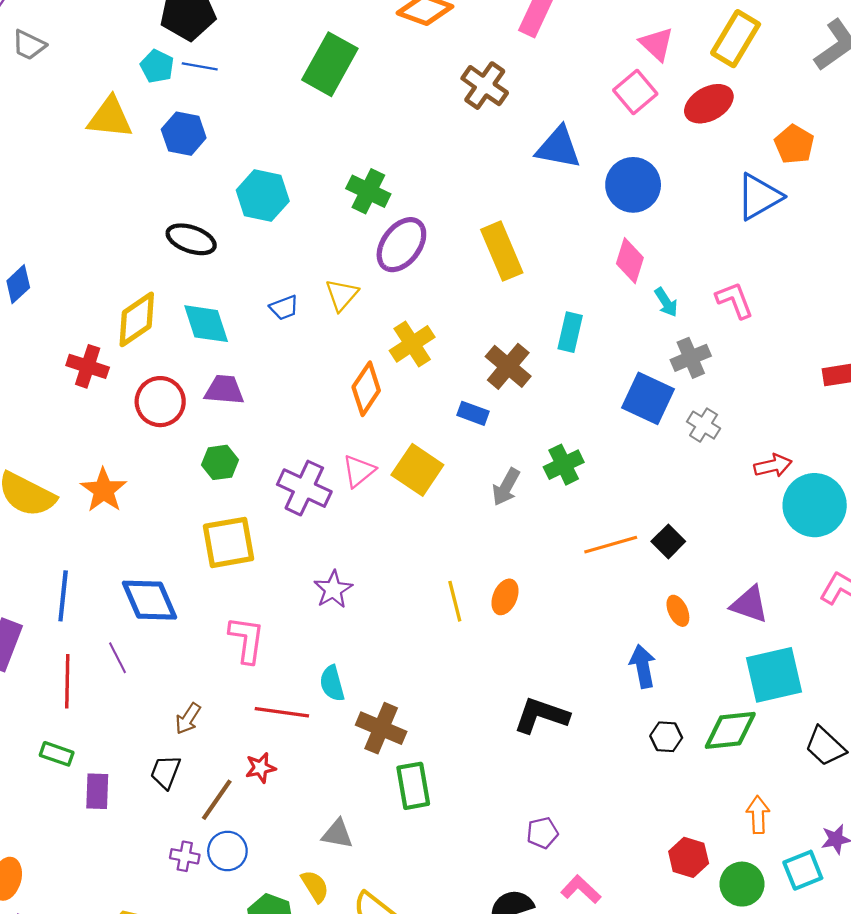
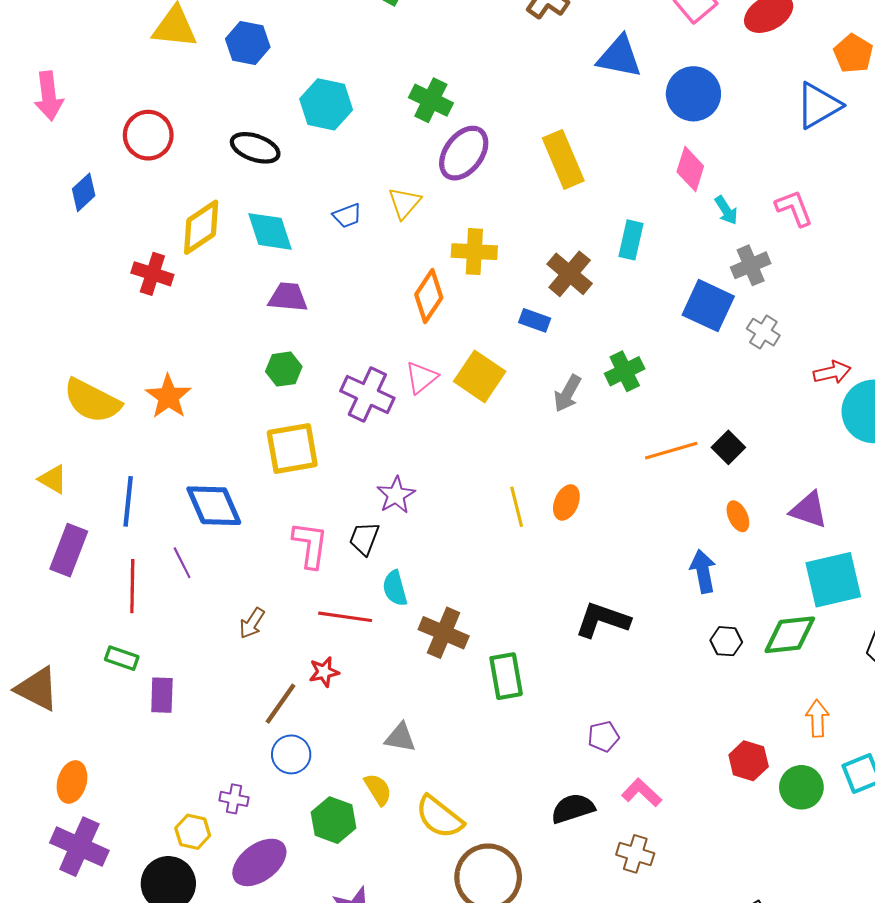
yellow cross: (412, 344) -> (474, 252), turned 36
red circle: (160, 402) -> (148, 135), moved
black trapezoid: (166, 772) -> (364, 538), moved
green rectangle: (413, 786) -> (506, 676), moved
purple cross: (185, 856) -> (234, 799), moved

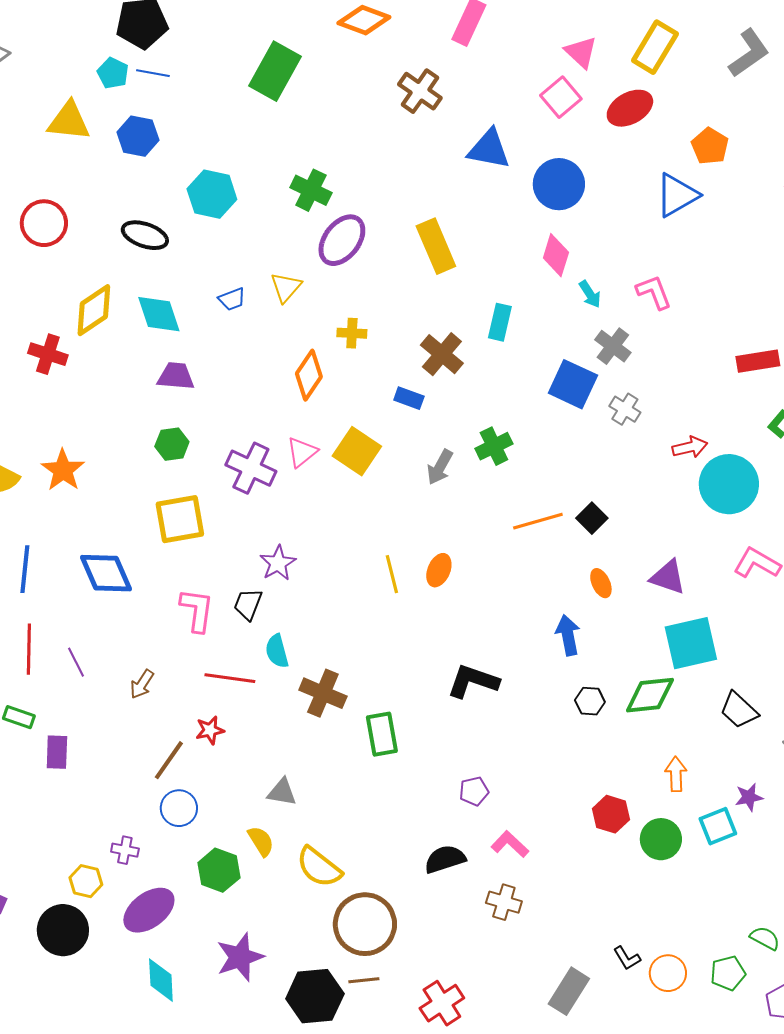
yellow cross: (474, 252) -> (352, 333), size x0.7
gray cross: (751, 265) -> (613, 346), turned -30
purple line: (182, 563) -> (76, 662), moved

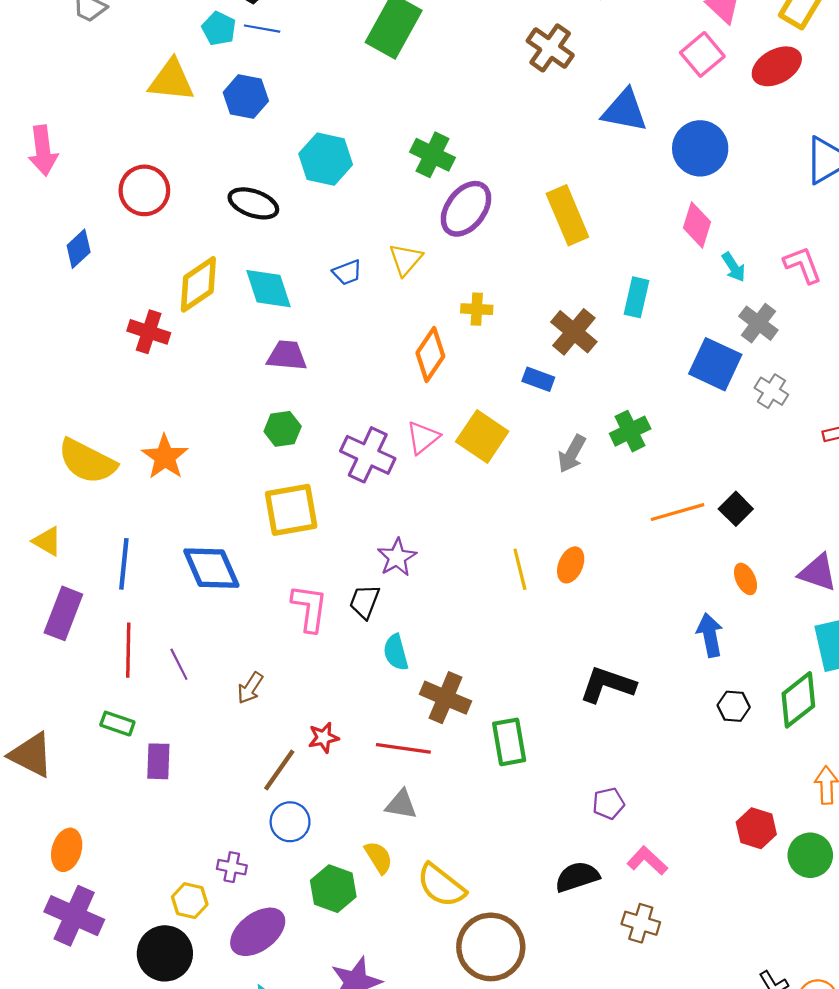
red line: (230, 678) -> (403, 748), moved
green diamond: (650, 695) -> (798, 700), turned -32

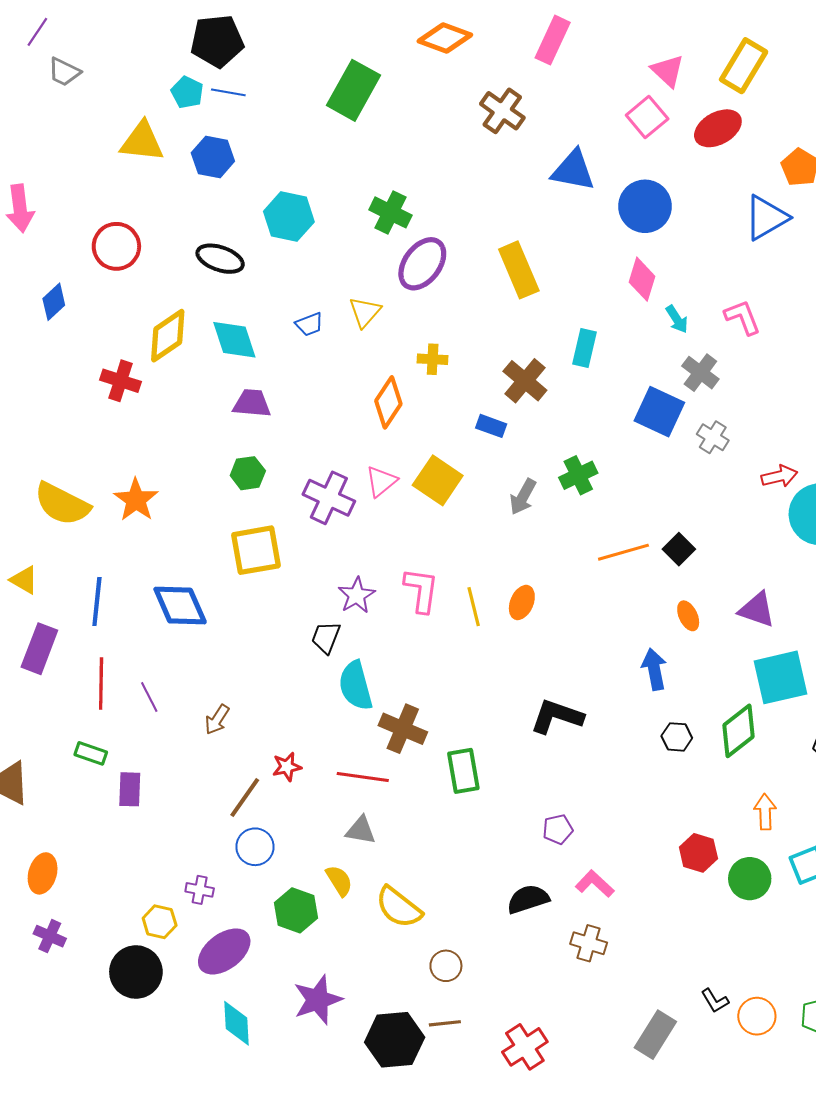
pink L-shape: (309, 608) -> (421, 590), moved
cyan semicircle: (396, 652) -> (356, 686), size x1.4
purple cross: (74, 916) -> (50, 936), size x0.6
brown circle: (491, 947) -> (446, 966), size x0.5

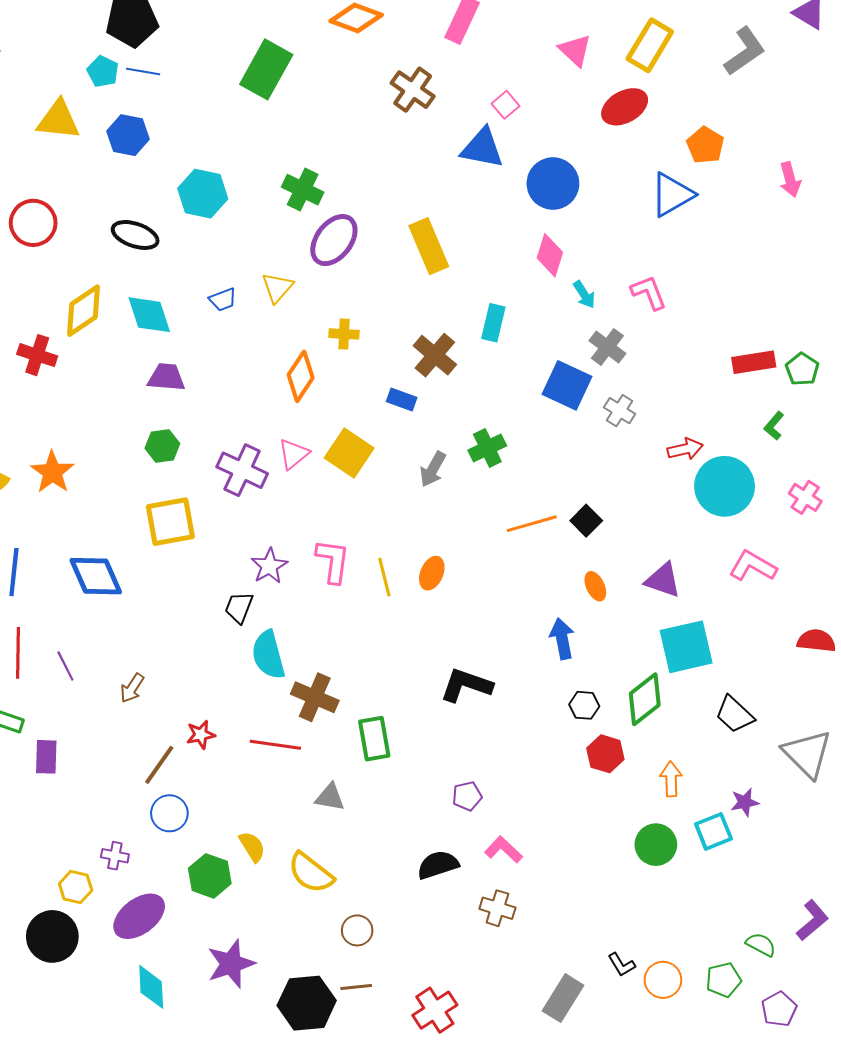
pink square: (647, 117) -> (505, 105), moved, size x0.7
gray triangle: (361, 830) -> (330, 797), moved
red hexagon: (698, 853) -> (605, 754), moved

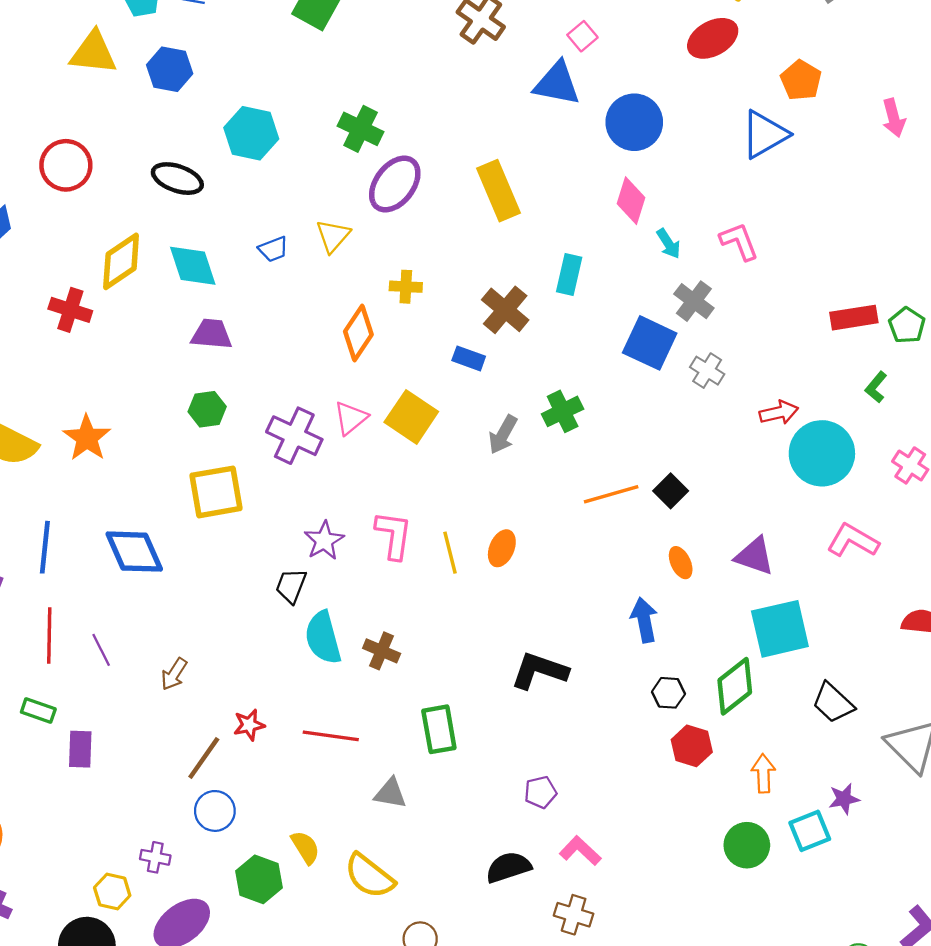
brown cross: (315, 697) -> (382, 651), moved, size x0.7

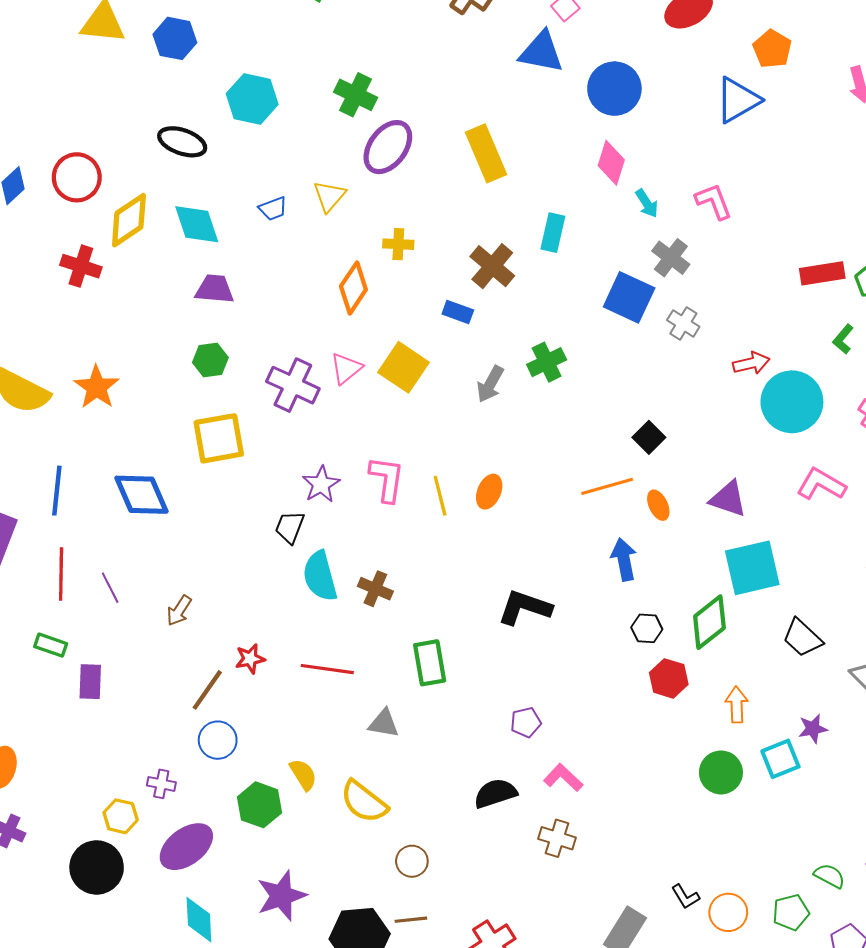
red circle: (66, 165) -> (77, 177), moved
orange line: (611, 494) -> (607, 486), moved

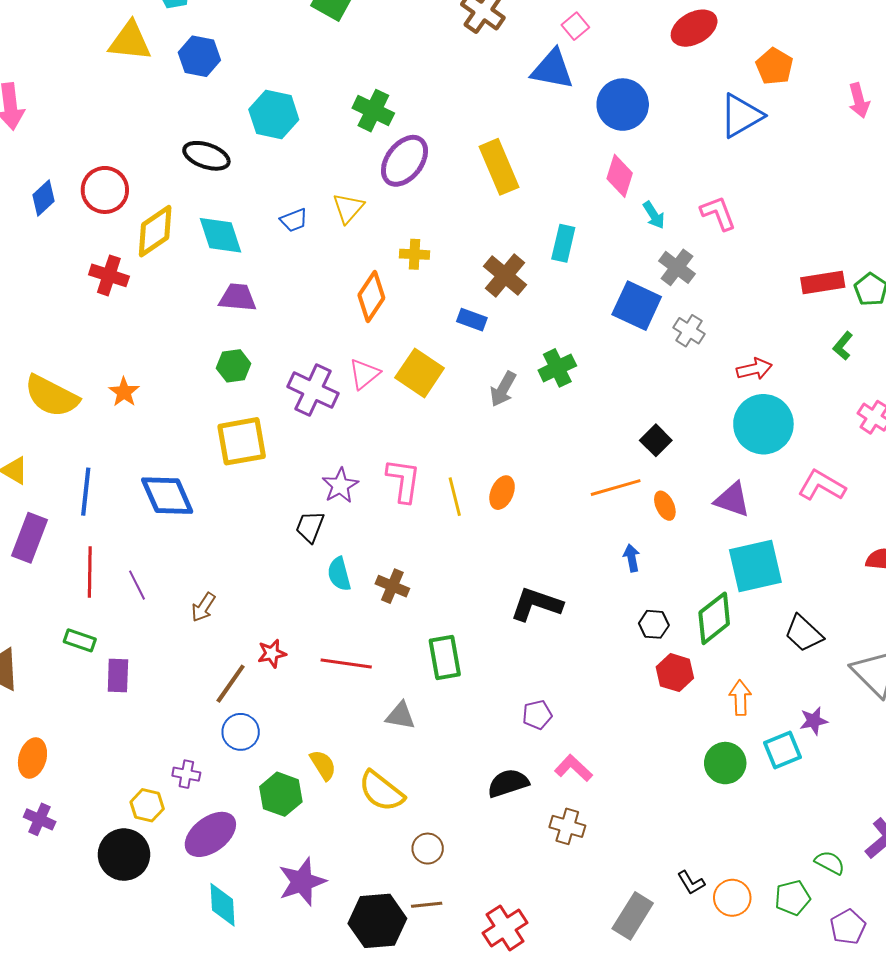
orange star: (97, 387) -> (124, 392), size x0.7
cyan circle: (792, 402) -> (763, 424), moved
blue arrow: (624, 559) -> (632, 558), size x0.7
cyan semicircle: (320, 576) -> (339, 574), size x0.7

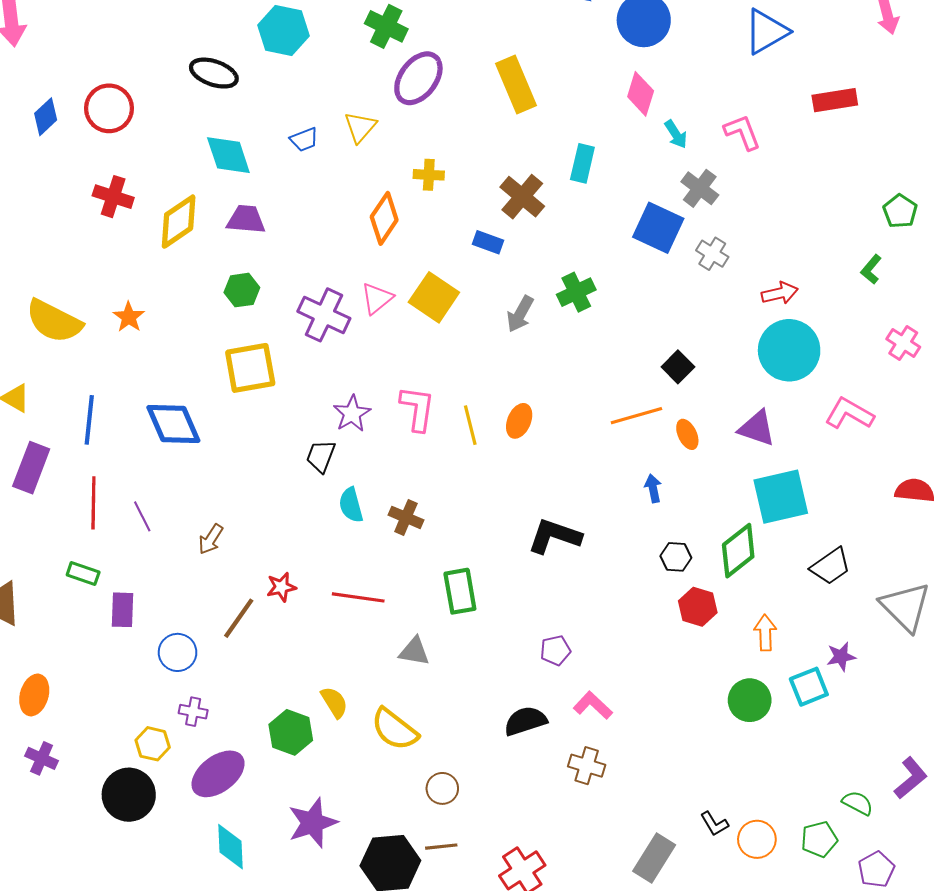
yellow diamond: (155, 231) -> (179, 222), moved
red rectangle: (823, 282) -> (835, 100), moved
black trapezoid: (804, 633) -> (831, 566), turned -78
blue circle: (241, 732) -> (178, 652), moved

